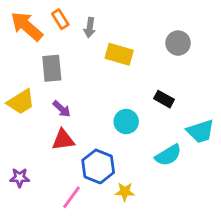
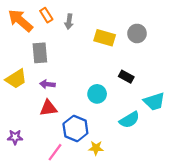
yellow rectangle: (119, 54) -> (105, 38), moved
purple arrow: (62, 109) -> (47, 84), turned 144

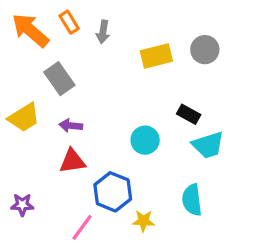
yellow rectangle: (105, 38) -> (156, 56), turned -30
gray rectangle: (40, 53) -> (59, 79), turned -30
cyan trapezoid: (154, 101) -> (208, 145), moved
cyan semicircle: (129, 120) -> (192, 200), moved, turned 114

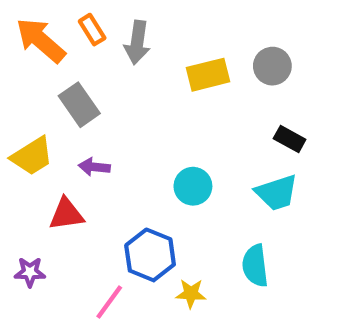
gray arrow: (103, 32) -> (137, 42), size x1.4
black rectangle: (189, 114) -> (290, 139), moved
red triangle: (72, 161) -> (66, 214), moved

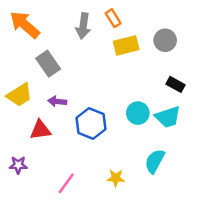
orange rectangle: (92, 30) -> (113, 18), moved
cyan circle: (193, 186) -> (138, 113), moved
blue hexagon: (150, 255) -> (91, 123), moved
cyan semicircle: (255, 266) -> (155, 161), turned 35

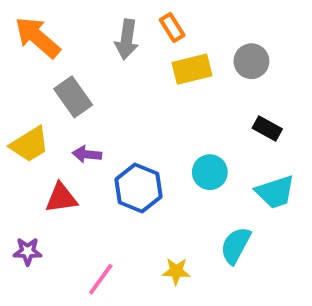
cyan trapezoid: (168, 117) -> (275, 192), moved

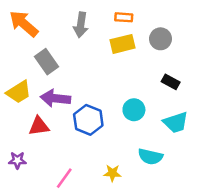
orange rectangle: (172, 28) -> (124, 17), moved, turned -54
purple arrow: (87, 154) -> (55, 98), size x1.6
cyan semicircle: (236, 245) -> (150, 157), turned -105

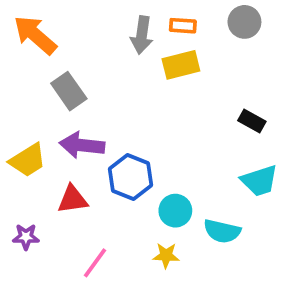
gray arrow: (81, 25) -> (142, 35), moved
gray circle: (160, 39) -> (244, 22), moved
yellow trapezoid: (19, 92) -> (28, 160), moved
cyan circle: (134, 110) -> (175, 211), moved
red triangle: (39, 126) -> (73, 199), moved

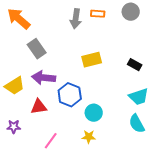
yellow rectangle: (181, 65) -> (92, 60), moved
cyan semicircle: (222, 231) -> (137, 124), moved, turned 48

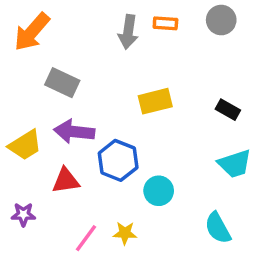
orange arrow: (19, 19) -> (32, 32), turned -90
gray rectangle: (37, 49) -> (62, 83), turned -30
cyan semicircle: (137, 124) -> (218, 228), moved
yellow star: (89, 137) -> (125, 233), moved

